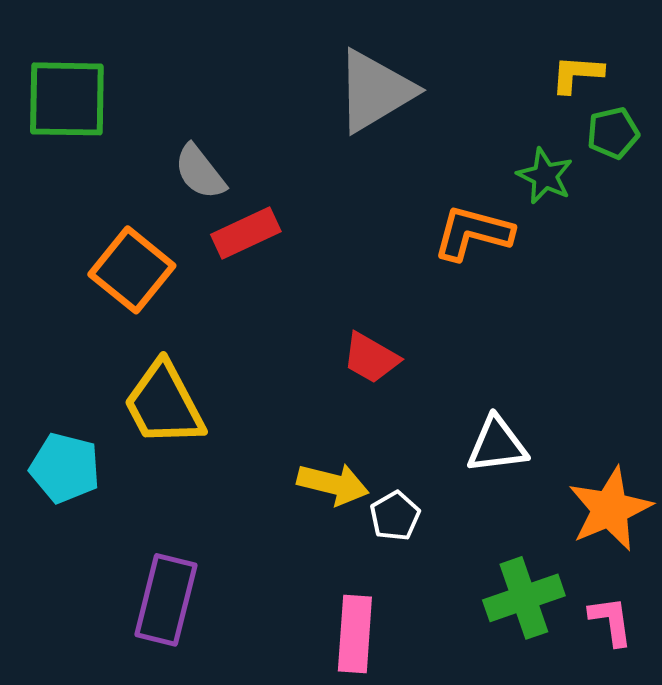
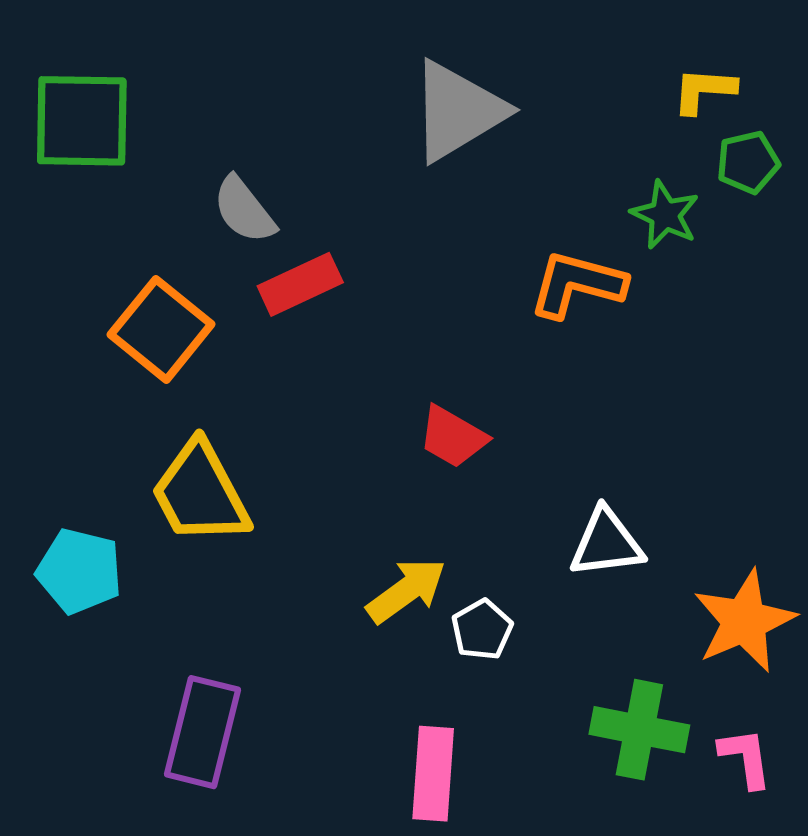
yellow arrow: (333, 484) -> (406, 591), turned -50
green cross: (524, 598) -> (639, 730), turned 30

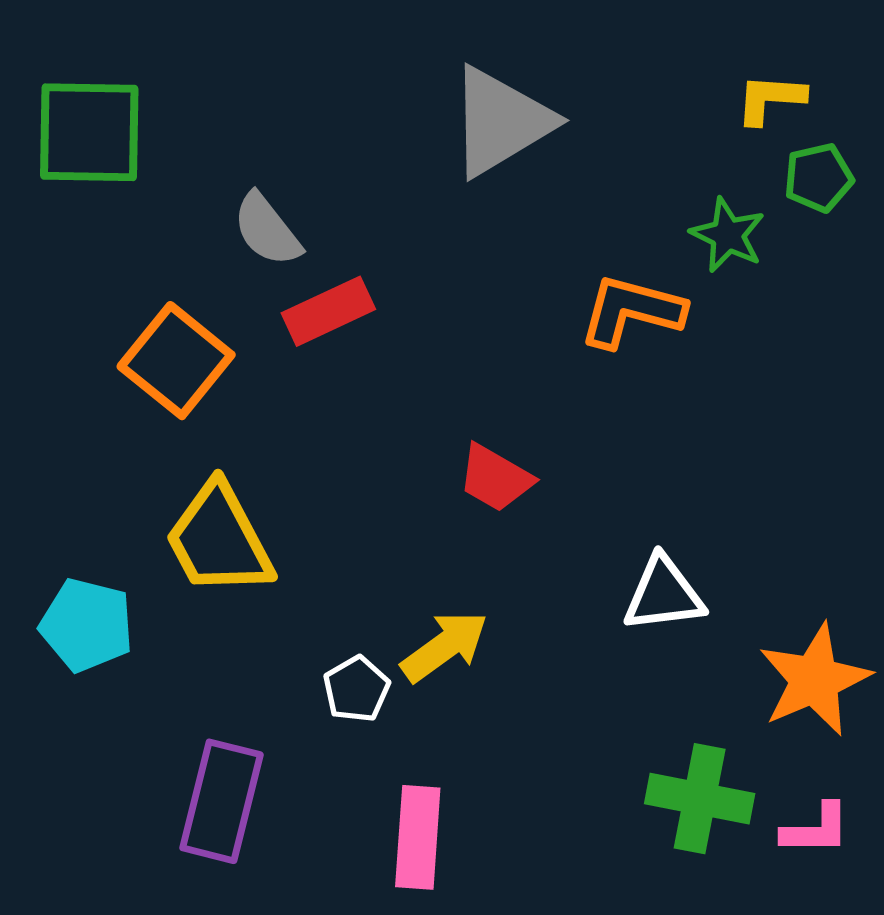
white pentagon: (482, 630) -> (356, 689), moved
pink L-shape: (746, 758) -> (816, 829), turned 98
pink rectangle: (433, 774) -> (418, 837), moved

